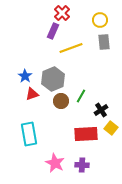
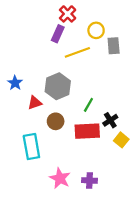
yellow circle: (100, 20) -> (96, 30), moved
blue star: (25, 76) -> (15, 83), moved
brown circle: (61, 101) -> (56, 121), moved
red rectangle: (86, 134) -> (87, 131), moved

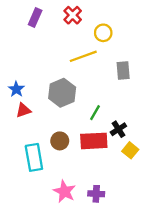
purple rectangle: (58, 34) -> (35, 18), moved
gray rectangle: (114, 46) -> (123, 70), moved
red triangle: (35, 103) -> (23, 110), moved
brown circle: (56, 121) -> (60, 141), moved

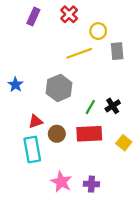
gray rectangle: (123, 70) -> (117, 51), moved
red triangle: (23, 110) -> (36, 121), moved
black cross: (118, 129) -> (113, 106), moved

